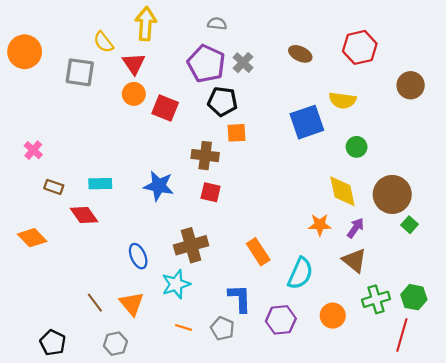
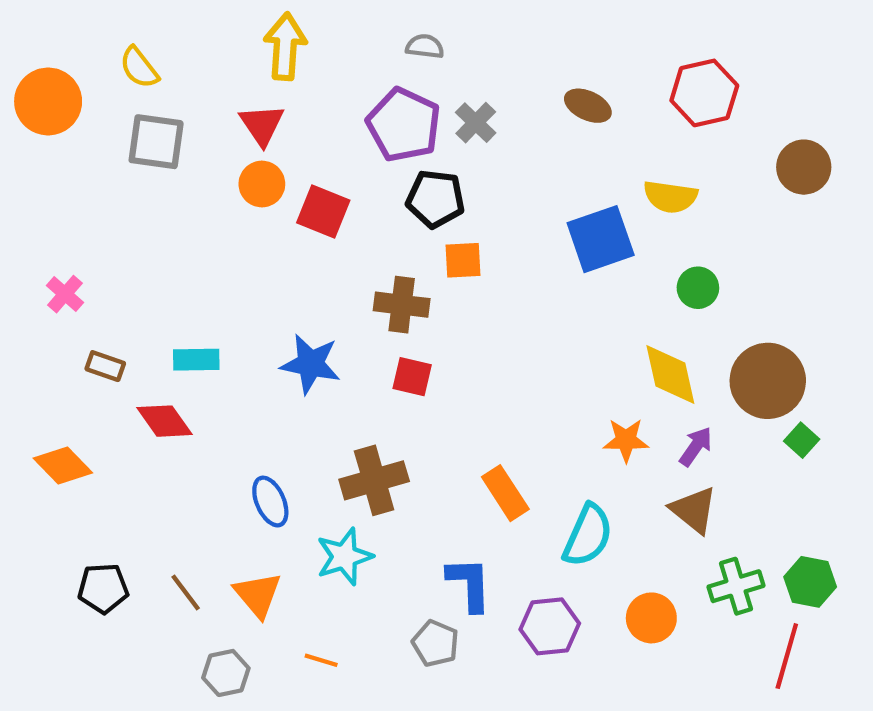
yellow semicircle: (104, 42) -> (139, 68), moved
orange line: (184, 327) -> (321, 660), moved
black pentagon: (53, 343) -> (103, 588), moved, turned -30

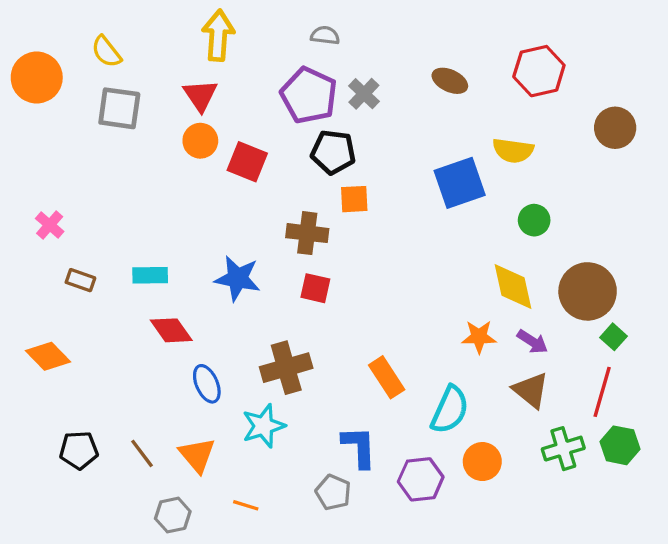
red diamond: (165, 421) -> (171, 330), moved
purple arrow: (696, 446) -> (532, 342), turned 88
orange circle: (651, 618) -> (482, 462), moved
red line: (787, 656) -> (602, 392), moved

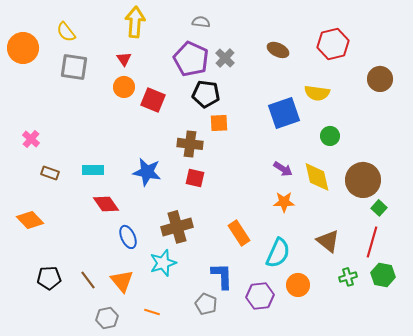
red triangle: (200, 95) -> (124, 59), size x0.7
orange star: (479, 337) -> (284, 202), moved
purple arrow: (532, 342) -> (283, 169), moved
green cross: (563, 449) -> (348, 277), size x0.7

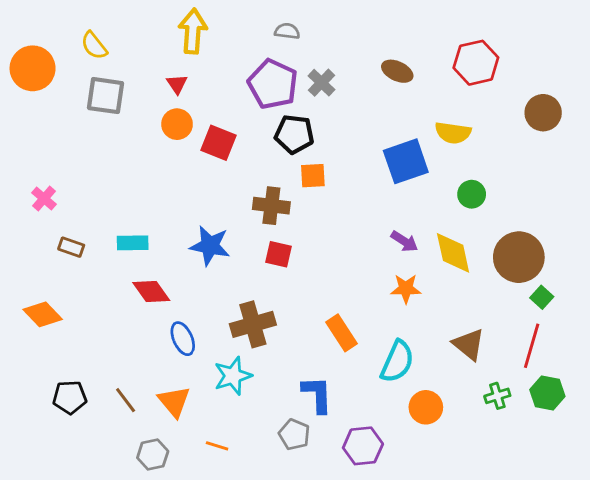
purple hexagon: (260, 296) -> (363, 446), moved

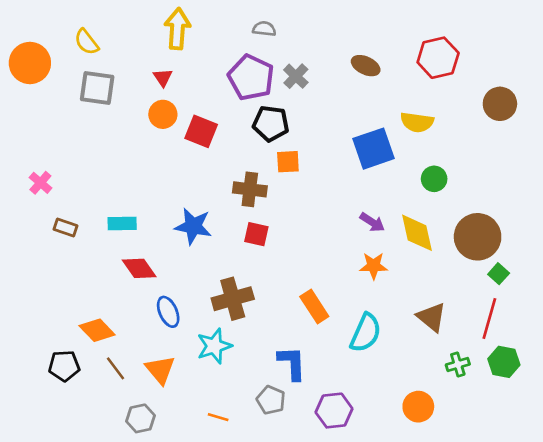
orange diamond: (43, 314) -> (97, 330), moved
orange circle: (426, 407) -> (418, 407), moved
orange line: (217, 446) -> (218, 417), moved

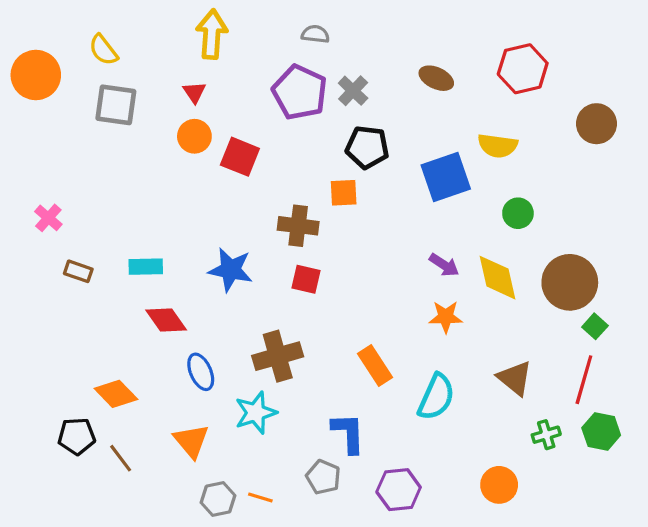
black pentagon: (271, 124) -> (367, 147), moved
brown line: (115, 368) -> (121, 458), moved
gray hexagon: (140, 418) -> (218, 499), moved

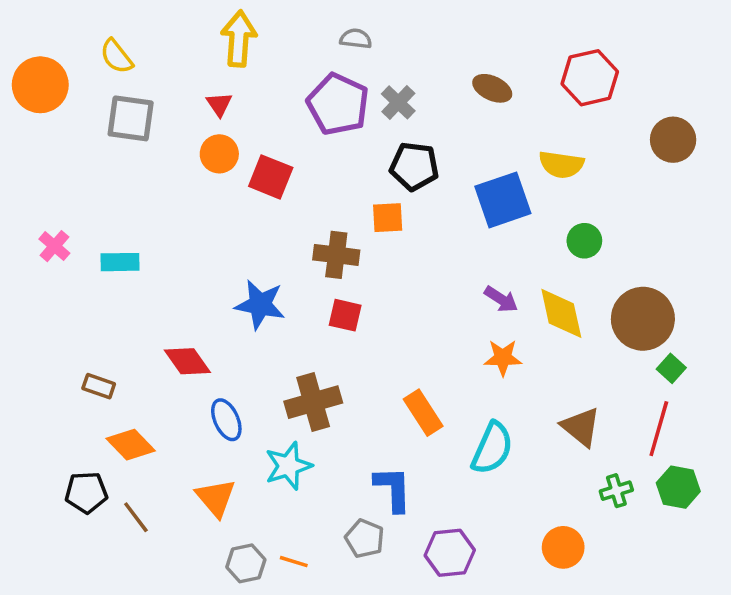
cyan rectangle: (146, 267) -> (120, 262), moved
brown rectangle: (78, 271) -> (99, 386), moved

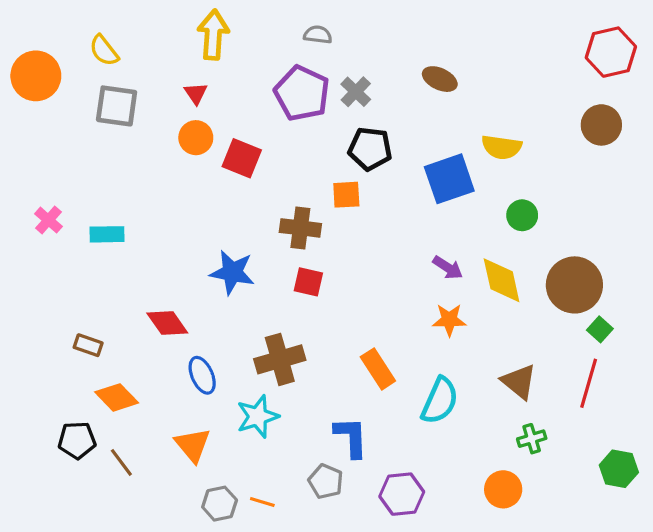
red hexagon: (590, 78) -> (611, 52), moved
green hexagon: (678, 487) -> (619, 469), moved
green cross: (616, 491) -> (532, 439), moved

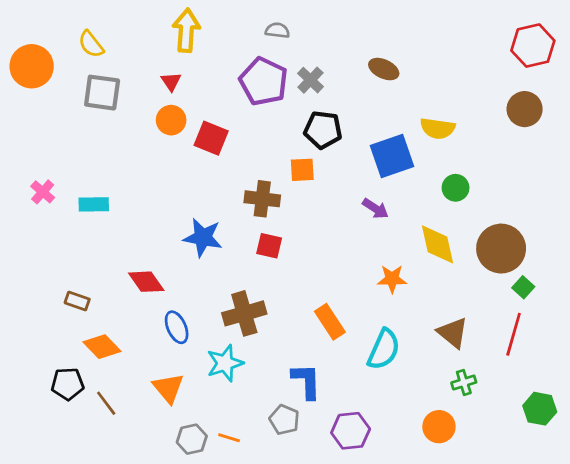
purple arrow: (448, 268) -> (375, 208), moved

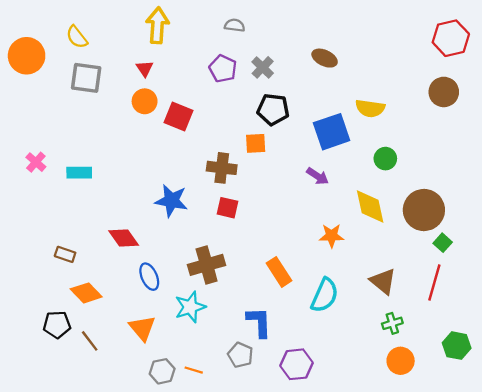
purple pentagon: (264, 81) -> (223, 69), size x0.7
orange circle: (439, 427) -> (401, 361), moved

